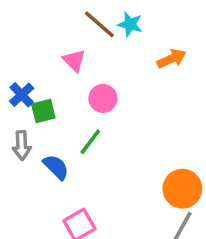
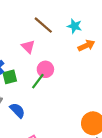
cyan star: (130, 24) -> (75, 26), moved
green line: (90, 142) -> (38, 81), moved

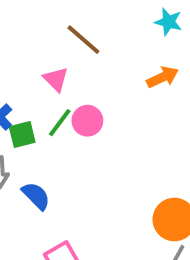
cyan star: (75, 26) -> (168, 22), moved
green line: (38, 81) -> (60, 123), moved

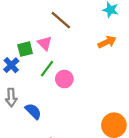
pink circle: (87, 121) -> (64, 79), moved
green square: (22, 135) -> (25, 49), moved

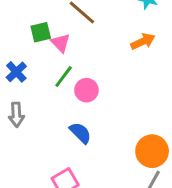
green square: (25, 49) -> (41, 32), moved
blue semicircle: (33, 111) -> (80, 133), moved

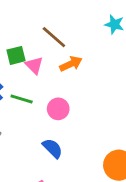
orange arrow: (143, 41) -> (71, 64), moved
green line: (64, 76) -> (22, 99), moved, turned 70

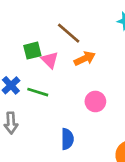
pink circle: (58, 109) -> (95, 101), moved
blue semicircle: (53, 148) -> (67, 139), turned 45

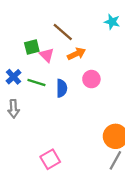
pink circle: (95, 101) -> (91, 79), moved
blue semicircle: (67, 139) -> (62, 88), moved

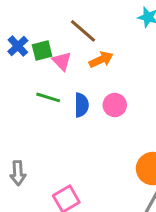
blue cross: (14, 77) -> (18, 46), moved
pink circle: (91, 79) -> (115, 105), moved
gray arrow: (14, 109) -> (18, 173), moved

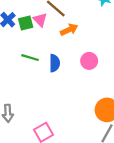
pink triangle: (62, 61) -> (40, 20), moved
pink circle: (115, 105) -> (89, 61), moved

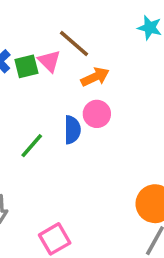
green line: (30, 58) -> (32, 146), moved, turned -66
pink circle: (89, 61) -> (97, 114), moved

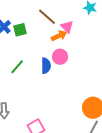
pink triangle: (49, 61) -> (67, 27), moved
green line: (32, 146) -> (17, 67), moved

